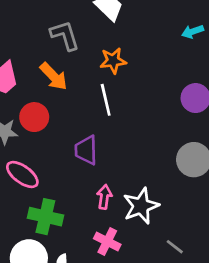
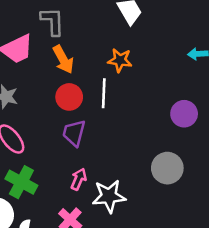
gray L-shape: (65, 35) -> (52, 21), moved
red circle: (34, 117) -> (69, 97), moved

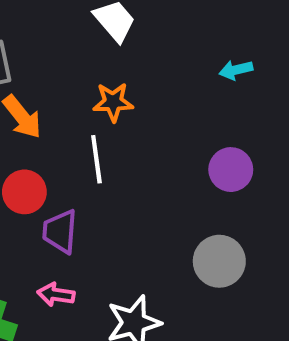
red circle: (69, 97) -> (24, 192), moved
pink arrow: (79, 179) -> (56, 295), moved, turned -95

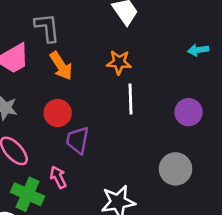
white line: (96, 159) -> (130, 99), moved
pink arrow: (56, 295) -> (58, 177), moved, turned 50

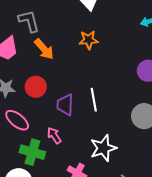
white line: (130, 99) -> (94, 100), moved
red circle: (58, 113) -> (36, 87), moved

